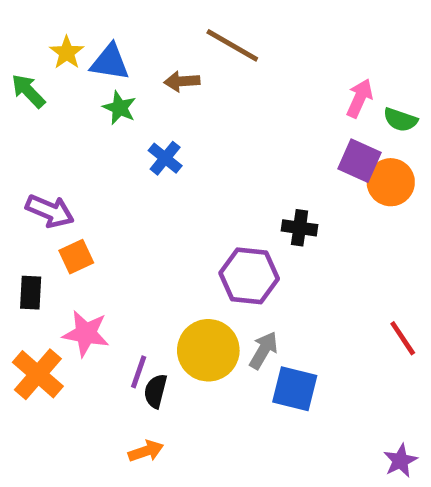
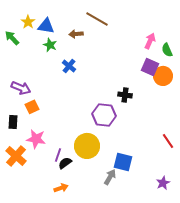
green semicircle: (400, 120) -> (167, 50), turned 48
gray arrow: (264, 350) -> (110, 177), moved
black semicircle: (155, 391) -> (65, 163), turned 40
purple star: (400, 461) -> (163, 183), moved

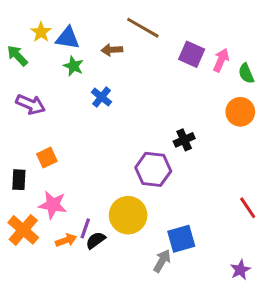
purple square: (150, 67) -> (192, 54), moved
purple arrow: (21, 88) -> (31, 104), moved
black cross: (125, 95) -> (184, 140), turned -32
blue square: (123, 162) -> (181, 239), turned -30
orange arrow: (61, 188) -> (66, 240), moved

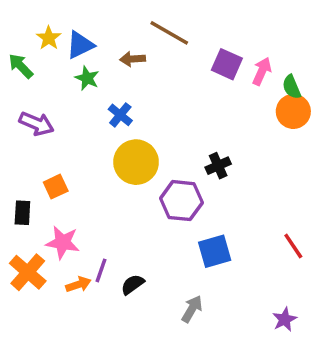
blue triangle: (68, 38) -> (80, 45), turned -35
orange circle: (240, 112) -> (293, 111), moved
yellow circle: (128, 215) -> (136, 162), moved
blue square: (181, 239) -> (215, 251), moved
black semicircle: (96, 240) -> (133, 284), moved

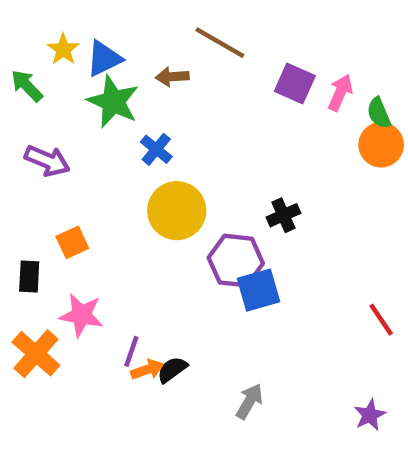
green star: (87, 78) -> (113, 102), size x1.6
blue square: (215, 251) -> (258, 290), moved
orange arrow: (78, 284) -> (147, 370), moved

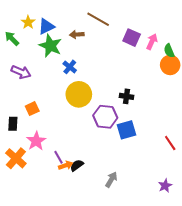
black cross: (283, 215) -> (127, 96), turned 32
blue square: (258, 290) -> (127, 130), moved
pink star: (81, 315) -> (36, 141), turned 30
purple line: (131, 351) -> (59, 157), turned -48

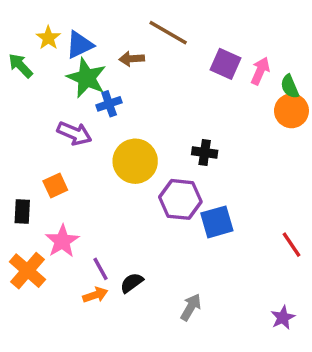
blue cross: (70, 67) -> (109, 104), moved, turned 32
purple arrow: (21, 72) -> (74, 133), moved
black cross: (127, 96) -> (205, 152), moved
orange arrow: (66, 165) -> (95, 295), moved

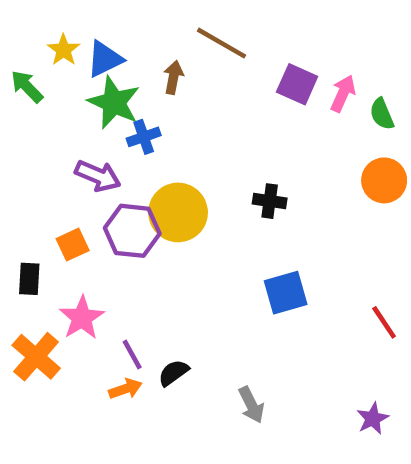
brown arrow: (132, 59) -> (173, 77), turned 105
orange circle: (291, 111) -> (384, 180), moved
purple hexagon: (180, 199) -> (132, 231), moved
gray arrow: (191, 307) -> (251, 405), turned 124

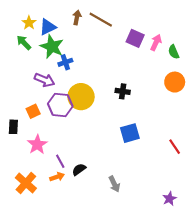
brown arrow: (173, 77) -> (77, 18), moved
green arrow: (27, 87) -> (24, 43), moved
orange cross: (36, 357) -> (26, 183), moved
purple star: (373, 419) -> (169, 199), moved

